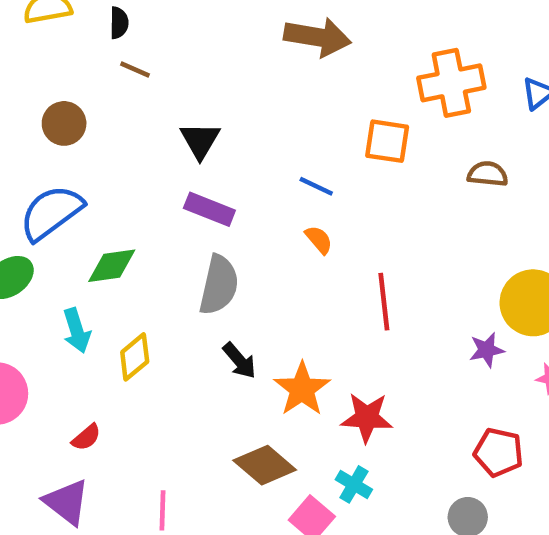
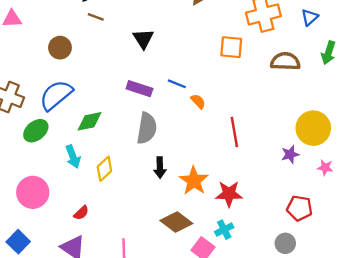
black triangle: (200, 140) -> (143, 39), moved
brown semicircle: (488, 174) -> (285, 61), size x1.4
blue line: (316, 186) -> (177, 84), moved
black arrow: (239, 361) -> (160, 168), turned 42
cyan cross: (354, 484) -> (224, 230), turned 36

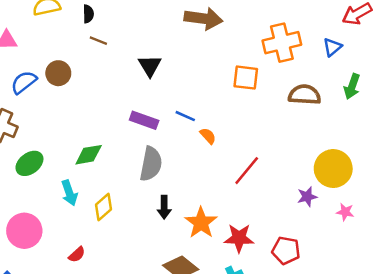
blue semicircle: (56, 95) -> (24, 82), moved, size x0.7
red line: (234, 132) -> (247, 171), turned 48
red pentagon: (300, 208) -> (286, 250), moved

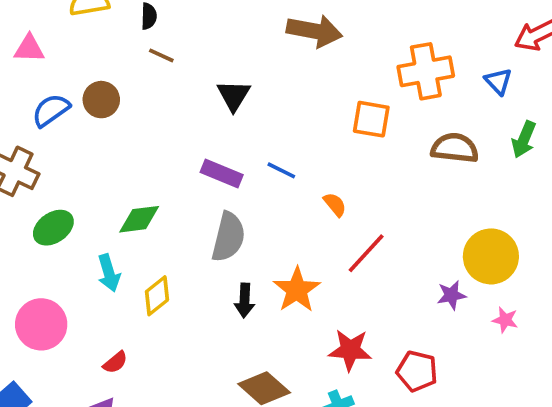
blue triangle: (332, 47) -> (498, 81), turned -36
orange semicircle: (208, 136) -> (335, 204), moved
orange star: (201, 223) -> (297, 290), moved

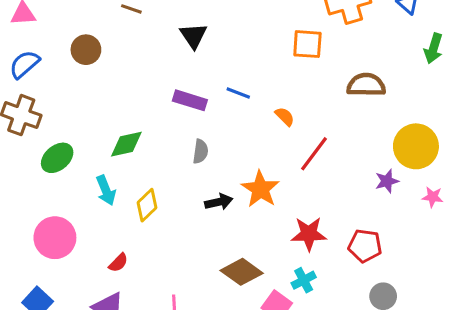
blue semicircle: (51, 110) -> (24, 64), moved
brown semicircle: (455, 148) -> (366, 85), moved
gray semicircle: (228, 237) -> (200, 151), size x0.6
black arrow: (245, 300) -> (219, 202), turned -100

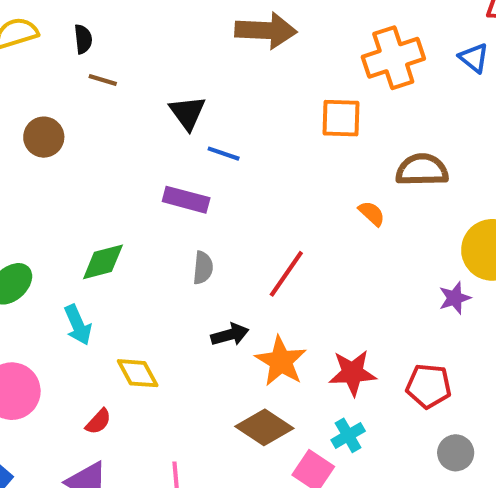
blue line: (238, 93) -> (224, 154), moved
orange semicircle: (285, 116) -> (372, 213), moved
red line: (314, 154) -> (286, 274), moved
orange star: (260, 189) -> (281, 361), moved
yellow diamond: (147, 205) -> (138, 373), moved, turned -72

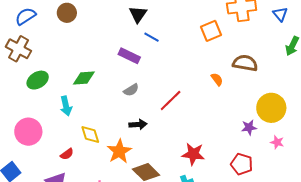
orange square: (341, 118) -> (211, 31), turned -35
gray semicircle: (203, 268) -> (131, 90), turned 42
orange star: (281, 361) -> (119, 151), moved
red pentagon: (429, 386) -> (242, 164), moved

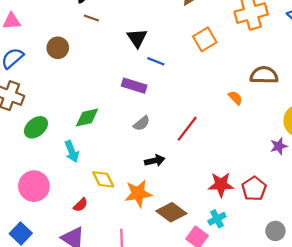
orange square: (211, 31) -> (205, 39), moved
orange star: (119, 151) -> (138, 194), turned 30
red pentagon: (242, 164) -> (254, 189), moved, turned 30

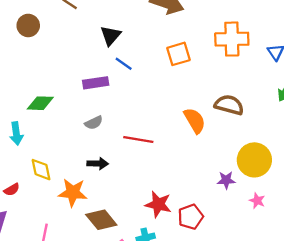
purple rectangle: (134, 86) -> (96, 83), turned -40
orange semicircle: (235, 98) -> (195, 120), size x1.6
red line: (187, 129) -> (138, 140), turned 48

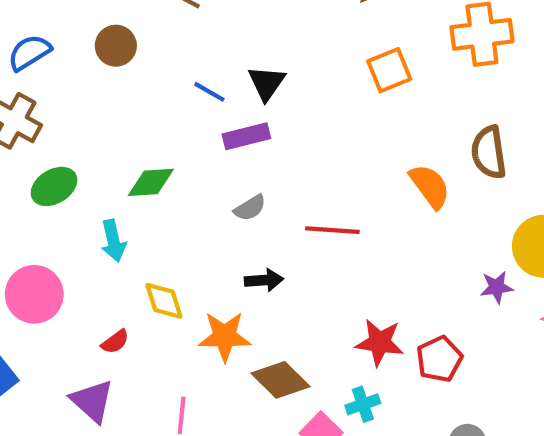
black triangle: (111, 36) -> (267, 83), moved
blue line: (124, 64) -> (209, 92), moved
brown semicircle: (229, 105) -> (489, 152), turned -108

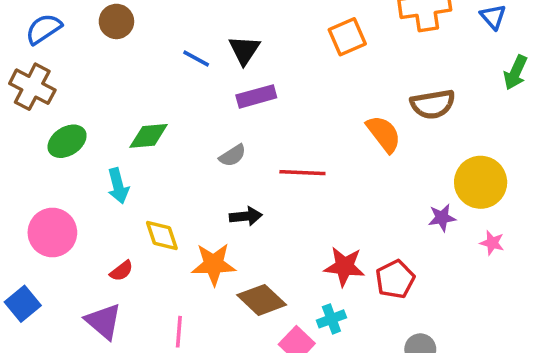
purple rectangle: (246, 136) -> (256, 96), moved
brown semicircle: (489, 152) -> (433, 104), turned -90

